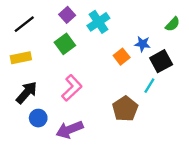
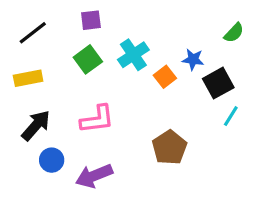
purple square: (67, 15) -> (91, 20), turned 35
cyan cross: (98, 22) -> (133, 55), moved
cyan line: (149, 86) -> (231, 116), moved
pink L-shape: (72, 88) -> (97, 119), turned 36

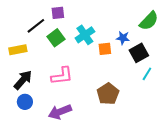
black line: (33, 33) -> (36, 26), moved
green semicircle: (234, 33) -> (149, 21), size x1.5
orange square: (165, 77) -> (105, 49), turned 32
blue circle: (52, 160) -> (25, 102), moved

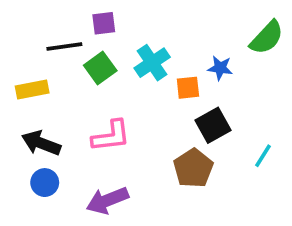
black line: (36, 26) -> (64, 47), turned 30
black square: (139, 53) -> (213, 125), moved
cyan line: (147, 74) -> (263, 156), moved
black arrow: (23, 80) -> (41, 143), turned -110

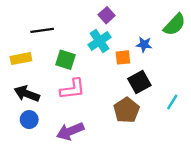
purple square: (104, 23) -> (107, 15), moved, turned -35
green square: (100, 68) -> (66, 60), moved, turned -36

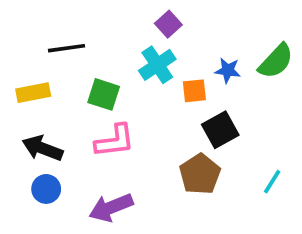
green semicircle: (175, 25) -> (276, 61), moved
cyan line: (172, 102) -> (272, 182), moved

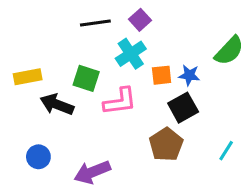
black line: (67, 48) -> (95, 23), moved
blue star: (228, 70) -> (189, 75), moved
pink L-shape: (115, 141) -> (120, 101), moved
black arrow: (42, 148) -> (57, 104), moved

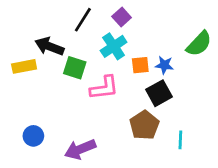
black line: (95, 23) -> (83, 20), turned -50
black arrow: (57, 104) -> (49, 46), moved
cyan line: (226, 151) -> (180, 140), moved, turned -30

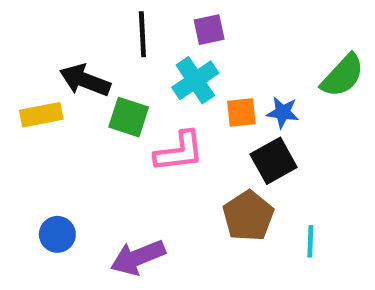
purple square: (122, 17) -> (209, 30), turned 30
black line: (83, 20) -> (142, 34), turned -35

